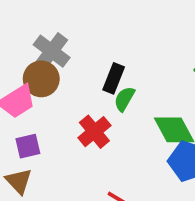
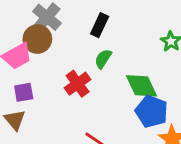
black rectangle: (114, 78) -> (100, 25), moved

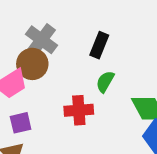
red cross: (78, 84) -> (79, 110), turned 35

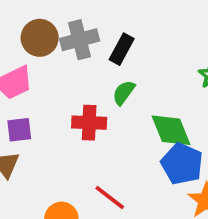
gray cross: (41, 40) -> (80, 40), moved, turned 32
brown circle: (32, 64) -> (40, 38), moved

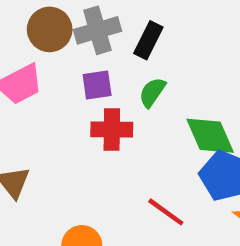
purple square: (19, 130) -> (97, 85), moved
red line: (110, 197) -> (166, 212), moved

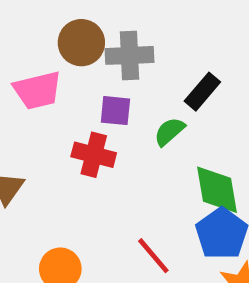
black rectangle: (148, 40) -> (202, 92), moved
red cross: (112, 129) -> (94, 155), moved

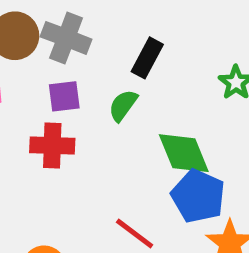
gray cross: (129, 55) -> (66, 38), turned 36

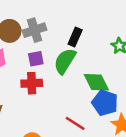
gray cross: (66, 38) -> (35, 30), turned -35
green semicircle: (123, 105) -> (65, 61), size x1.6

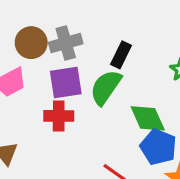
purple square: (36, 59) -> (66, 82), size x1.5

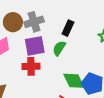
green semicircle: (106, 87) -> (59, 48), size x0.7
green diamond: (148, 118) -> (74, 81), moved

